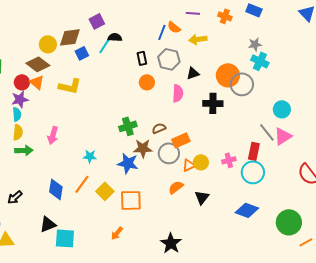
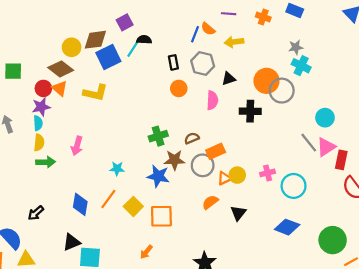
blue square: (82, 53) -> (108, 57), size x1.6
red rectangle: (254, 151) -> (341, 160), moved

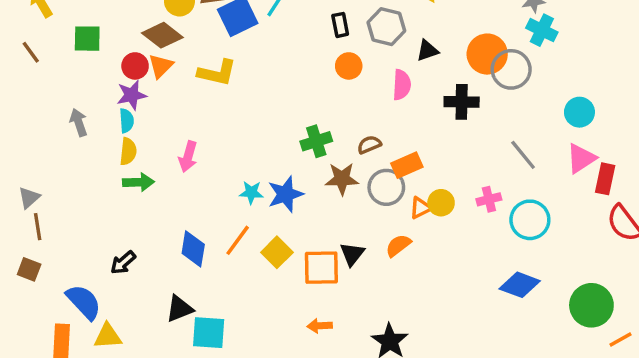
orange triangle: (60, 88) -> (161, 66), turned 35
gray line: (309, 143) -> (523, 155), moved
blue star: (158, 176) -> (285, 194), moved, turned -30
black triangle: (238, 213) -> (352, 254), moved
orange arrow: (146, 252) -> (320, 326), moved, turned 48

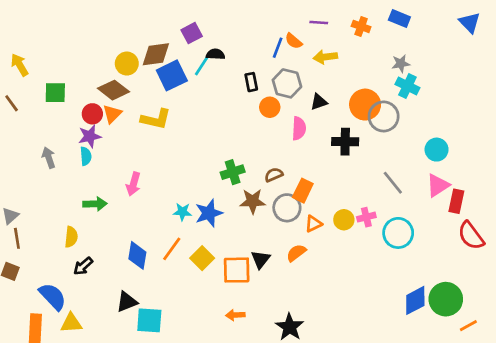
orange circle: (349, 66) -> (270, 107), moved
yellow semicircle: (128, 151) -> (71, 237), moved
orange rectangle: (407, 165) -> (303, 191), turned -40
yellow circle: (441, 203) -> (344, 220), moved
blue diamond: (520, 285) -> (415, 300), moved, turned -48

